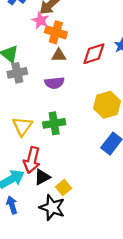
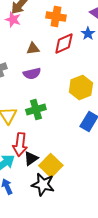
orange cross: (56, 32) -> (56, 16), moved
yellow square: (64, 187) -> (51, 166), size x1.6

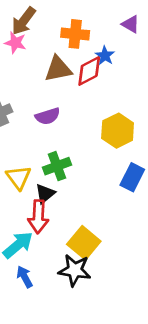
blue star: (88, 34) -> (105, 56), moved
brown triangle: (33, 48) -> (58, 69), moved, size x1.5
black triangle: (31, 158) -> (45, 194), moved

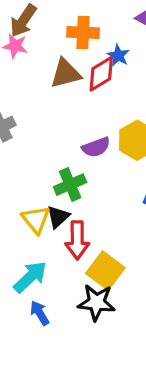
purple semicircle: (48, 116) -> (96, 147), moved
yellow triangle: (18, 177) -> (36, 220), moved
red arrow: (38, 217) -> (77, 240), moved

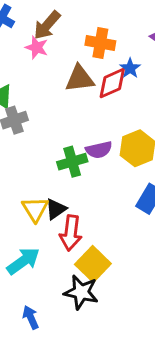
green cross: (70, 185) -> (72, 162), moved
blue arrow: (40, 313) -> (31, 317), moved

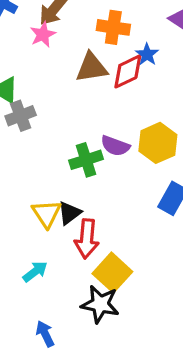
pink star: (37, 47) -> (43, 34), turned 30
purple semicircle: (99, 150) -> (115, 146), turned 35
cyan arrow: (23, 261) -> (35, 272), size x0.7

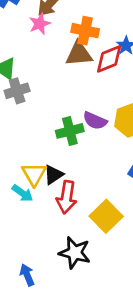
orange cross: (113, 27) -> (85, 31), moved
cyan arrow: (35, 272) -> (22, 193), moved, turned 70
yellow square: (112, 273) -> (106, 216), moved

